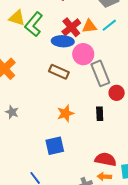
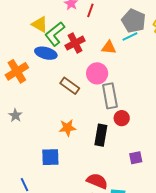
cyan line: (109, 25) -> (130, 37), moved
red cross: (71, 27) -> (75, 43), moved
blue ellipse: (63, 41) -> (46, 53), moved
black rectangle: (100, 114) -> (101, 135), size x1.5

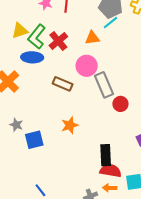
yellow triangle: (40, 24) -> (20, 31), turned -36
black rectangle: (101, 135) -> (106, 155), moved
blue square: (50, 157) -> (34, 140), moved

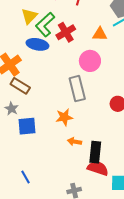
yellow triangle: (20, 31) -> (29, 16), turned -36
brown rectangle: (63, 84) -> (20, 86), moved
gray rectangle: (104, 85) -> (77, 89), moved
orange arrow: (110, 188) -> (75, 142), moved

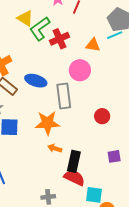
yellow triangle: (29, 16) -> (25, 18), turned -48
blue ellipse: (37, 44) -> (36, 81), moved
orange star: (64, 117) -> (47, 123), size x1.4

